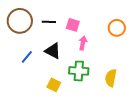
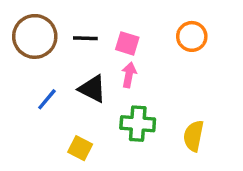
orange circle: (117, 28) -> (192, 36), moved
pink arrow: (83, 43) -> (129, 75), moved
yellow square: (54, 85) -> (80, 148), moved

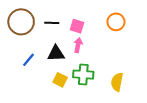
black triangle: (92, 89) -> (56, 53), turned -30
yellow square: (80, 148) -> (60, 80), moved

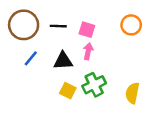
blue line: (28, 60) -> (31, 58), moved
green cross: (83, 75) -> (94, 85), turned -30

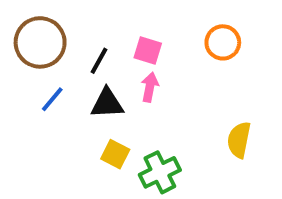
black line: (58, 26) -> (99, 61), moved, turned -63
green cross: (94, 85) -> (160, 172), moved
yellow semicircle: (132, 93) -> (239, 140), moved

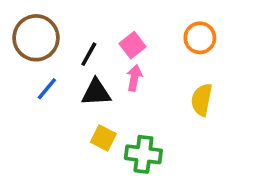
pink square: (148, 51) -> (132, 45), turned 35
yellow semicircle: (239, 140) -> (202, 100), moved
green cross: (160, 172) -> (143, 154), turned 33

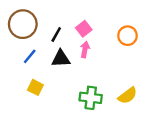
orange circle: (200, 38) -> (128, 36), moved
yellow semicircle: (202, 100) -> (128, 96), moved, turned -138
yellow square: (103, 138) -> (35, 87), moved

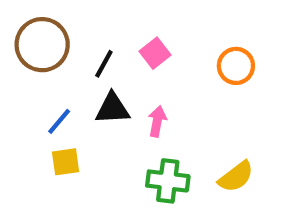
pink arrow: (85, 49) -> (157, 121), moved
blue line: (30, 56) -> (59, 121), moved
yellow square: (35, 87) -> (66, 162), turned -35

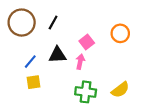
pink square: (155, 53) -> (87, 42), moved
black line: (104, 64) -> (53, 23), moved

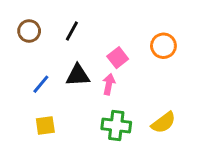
brown circle: (22, 23) -> (29, 31), size x0.6
yellow square: (34, 82) -> (45, 125), moved

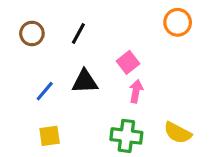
orange circle: (163, 46) -> (178, 22), moved
pink arrow: (109, 84) -> (136, 91), moved
yellow semicircle: (163, 123) -> (178, 133), turned 65

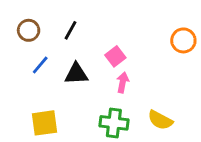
orange circle: (178, 22) -> (183, 40), moved
blue line: (45, 91) -> (40, 65), moved
yellow square: (50, 136) -> (44, 123), size x1.4

